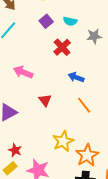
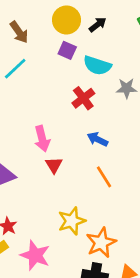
purple square: (46, 21) -> (67, 50), moved, turned -32
cyan semicircle: (70, 21) -> (97, 65), size x1.5
pink arrow: (23, 72) -> (42, 139), moved, turned -132

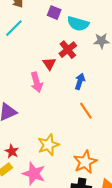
blue arrow: (97, 139) -> (80, 81), turned 84
red triangle: (54, 165) -> (49, 64), moved
yellow star: (72, 221) -> (48, 145), moved

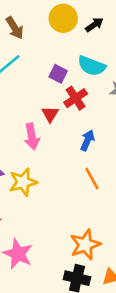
purple square: (54, 13) -> (58, 74), moved
yellow star: (48, 145) -> (23, 182), moved

